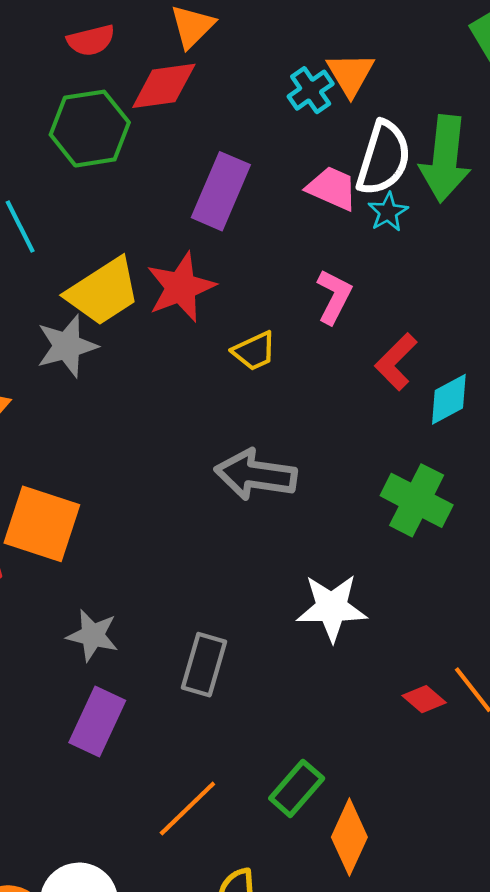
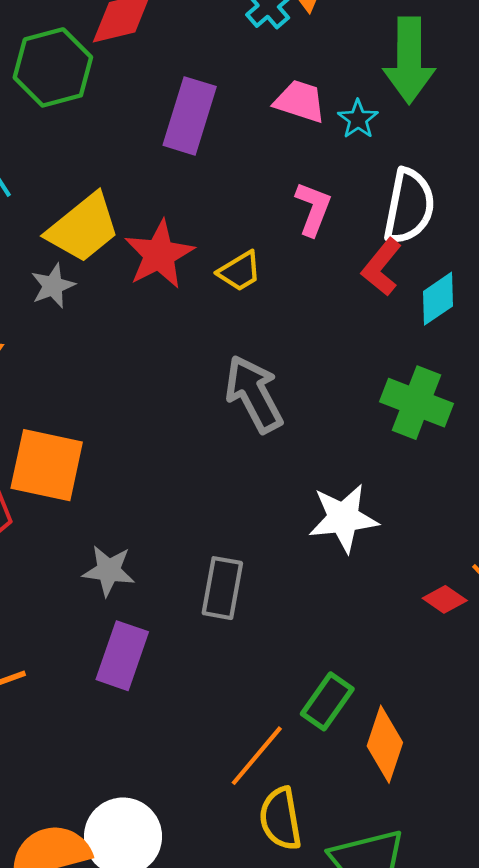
white semicircle: (383, 158) -> (409, 206), moved
red star: (181, 287) -> (159, 254), moved
gray star: (67, 346) -> (53, 286), size x0.7
gray arrow: (256, 475) -> (254, 394), turned 60
orange line: (187, 808) -> (257, 756), moved

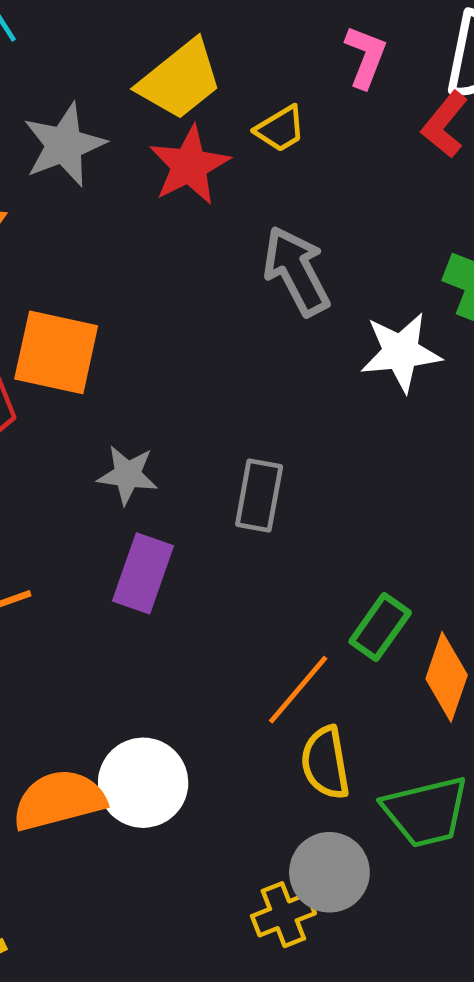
yellow trapezoid: (83, 228) -> (180, 80), moved
red star: (159, 254) -> (189, 165), moved
gray star: (53, 286) -> (64, 145), size x1.6
white star: (343, 518) -> (401, 352), moved

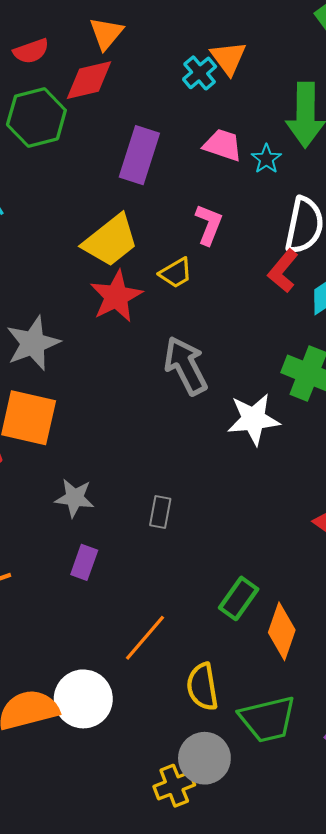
pink L-shape: (366, 57) -> (209, 224), moved
gray star: (64, 145) -> (33, 343), moved
gray rectangle: (259, 495) -> (160, 512), size x0.7
purple rectangle: (143, 573) -> (84, 562), size x0.7
orange line: (298, 690) -> (145, 638), moved

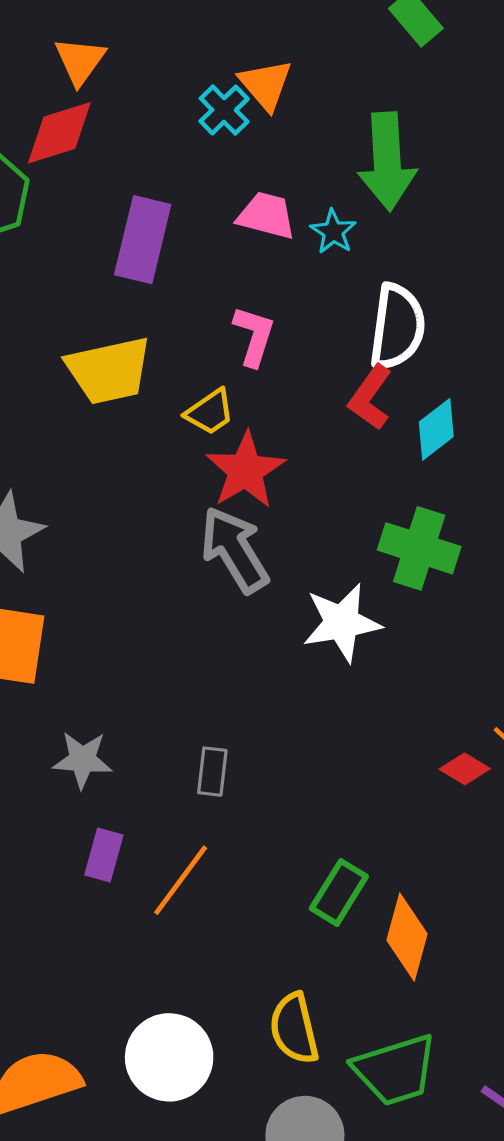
yellow trapezoid: (111, 240) -> (109, 370), turned 30
red star: (116, 296) -> (245, 470), moved
orange line: (145, 638) -> (181, 880), moved
white circle: (83, 699) -> (169, 1057), moved

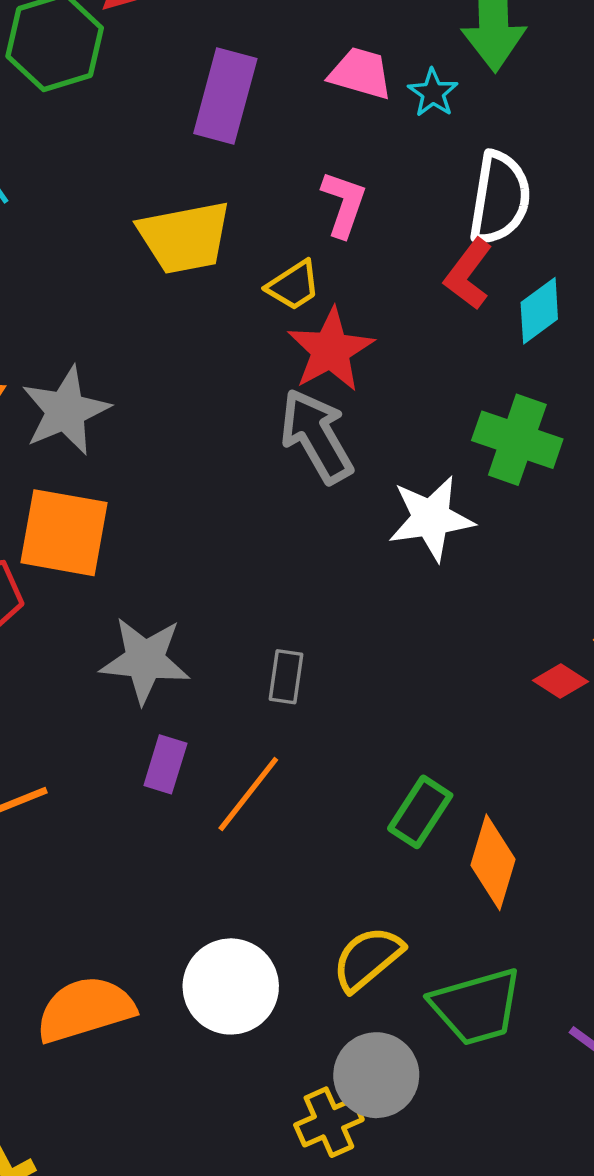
gray star: (82, 760) -> (145, 660), size x1.4
yellow semicircle: (294, 1028) -> (368, 959), turned 62

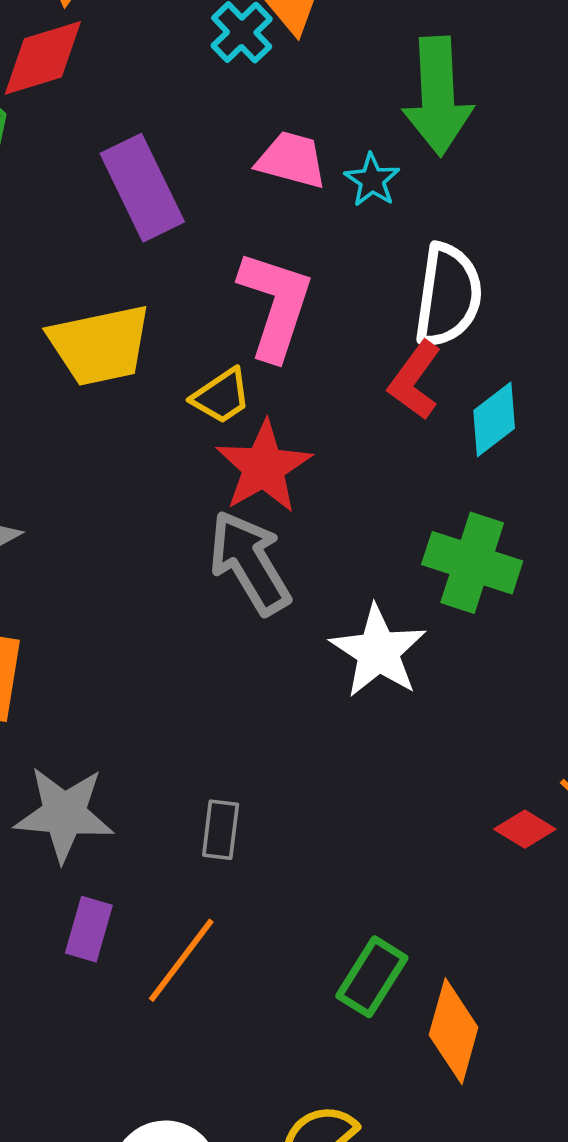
purple rectangle: (225, 96) -> (142, 188), turned -40
pink L-shape: (344, 204) -> (275, 305), size x1.5
white star: (431, 518) -> (378, 651), turned -30

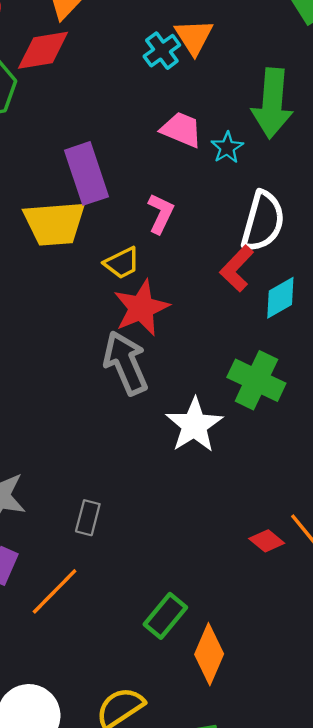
purple rectangle: (142, 188) -> (86, 173), moved
pink L-shape: (275, 305) -> (161, 214), size x0.6

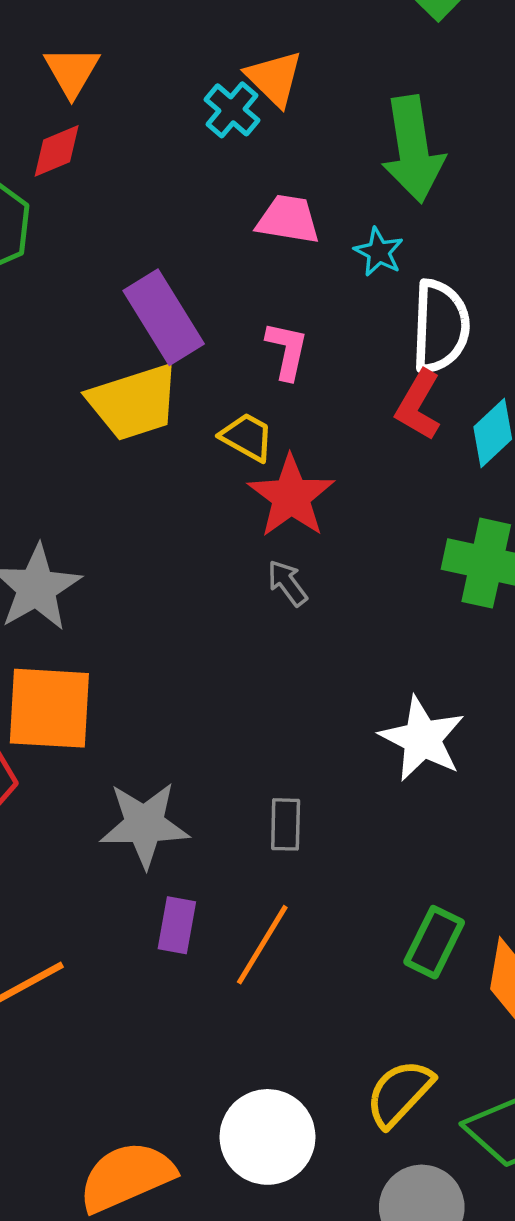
red diamond: (43, 50) -> (57, 151), size x0.7
cyan star: (227, 148) -> (379, 252), moved
yellow trapezoid: (122, 263) -> (247, 437), turned -111
gray arrow: (126, 363) -> (287, 583), size x0.5
white star: (194, 425) -> (422, 739), moved

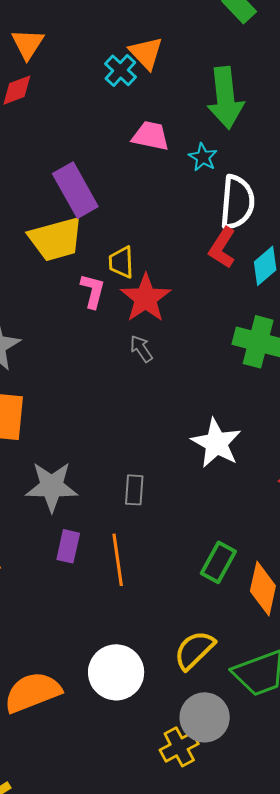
pink L-shape: (287, 351) -> (93, 291), moved
yellow trapezoid: (247, 437) -> (121, 262), turned -124
orange line: (262, 945) -> (118, 560), turned -42

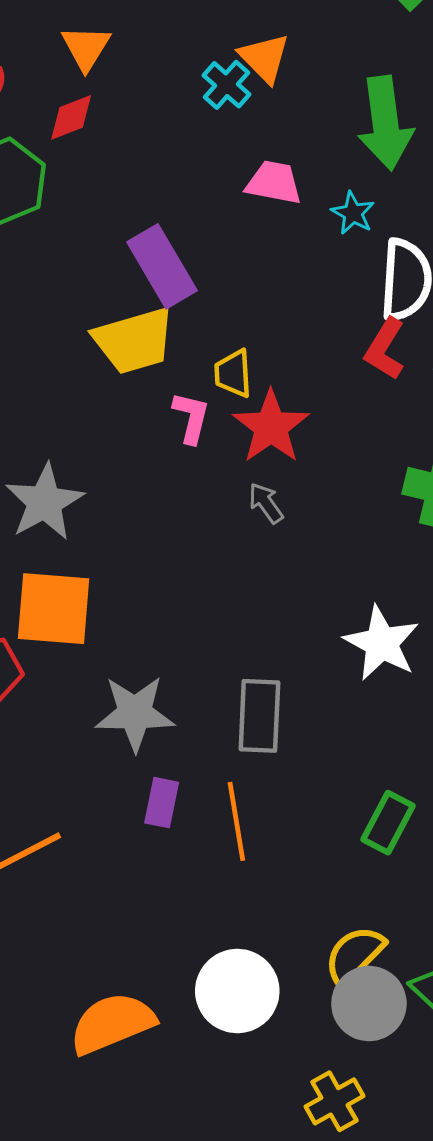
gray rectangle: (134, 490) -> (259, 716), size x1.6
gray circle: (205, 717) -> (369, 1004), moved

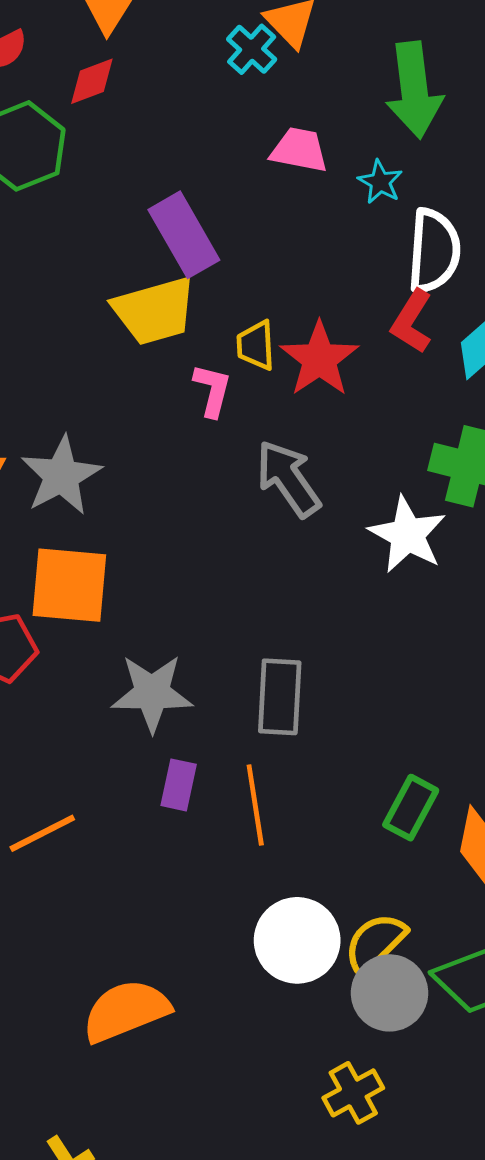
red star: (271, 427) -> (319, 359), moved
gray arrow: (266, 503) -> (288, 479), size x1.8
white star: (382, 643) -> (407, 535), moved
white circle: (237, 991) -> (297, 940), moved

